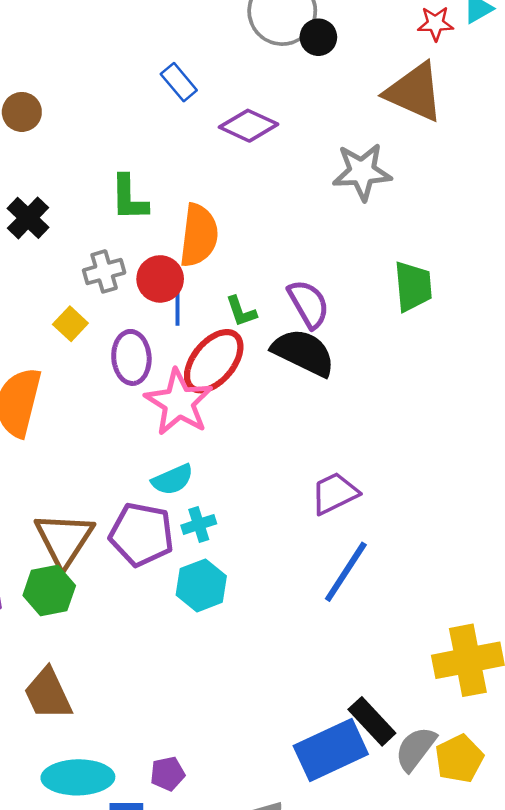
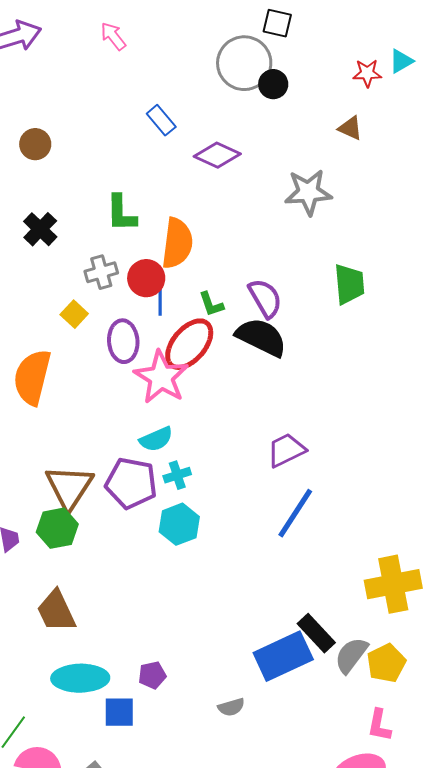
brown triangle: (414, 92) -> (350, 128), size x0.5

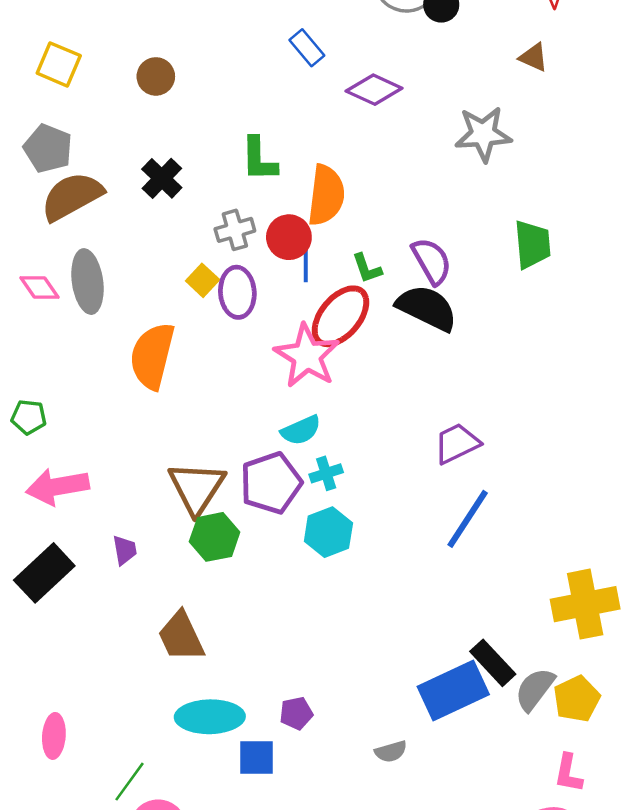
purple ellipse: (123, 341) -> (237, 292), moved
purple pentagon: (131, 483) -> (271, 483), turned -30
green hexagon: (57, 528) -> (215, 537), moved

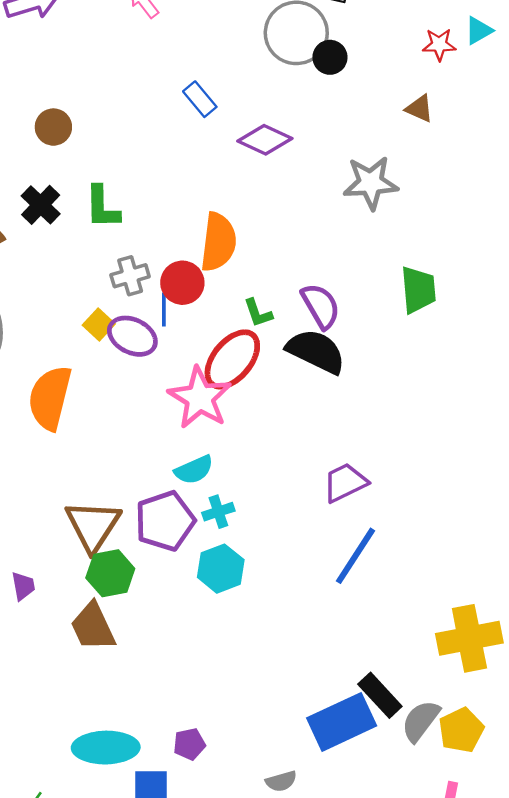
green L-shape: (259, 159) -> (102, 207), moved
black cross: (162, 178) -> (41, 205), moved
blue line: (306, 265) -> (164, 309), moved
purple ellipse: (237, 292) -> (132, 336), turned -60
brown trapezoid: (181, 636) -> (93, 627), moved

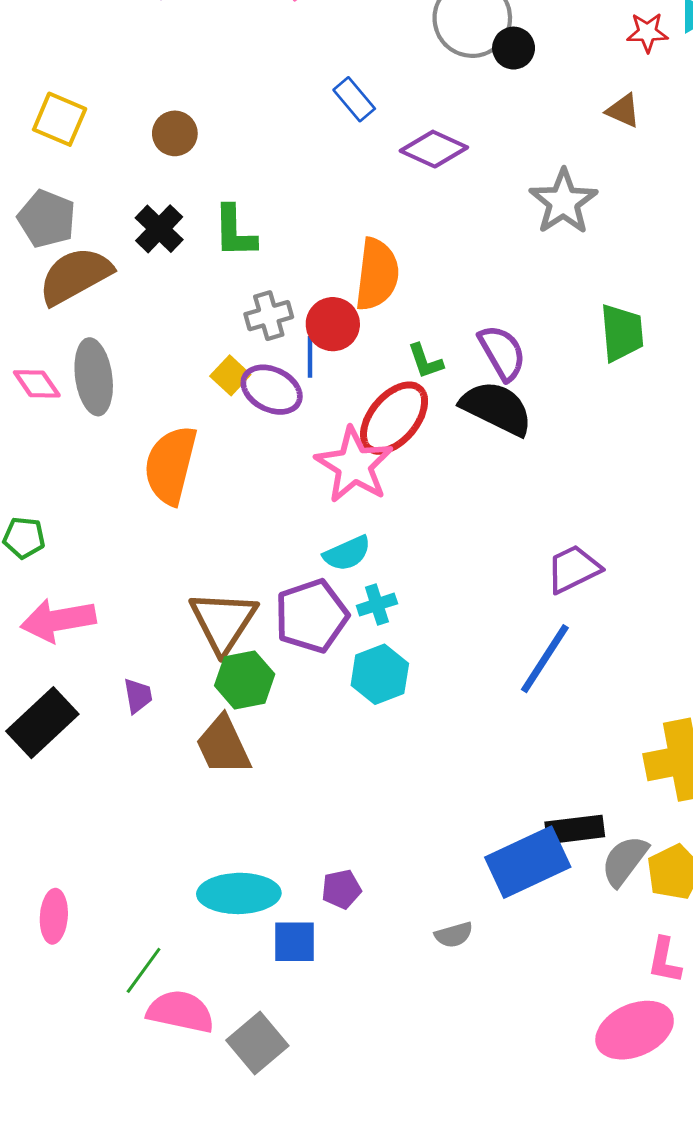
gray star: (371, 183) -> (563, 202), turned -30
purple trapezoid: (345, 483) -> (573, 569), moved
black rectangle: (380, 695) -> (575, 829), turned -54

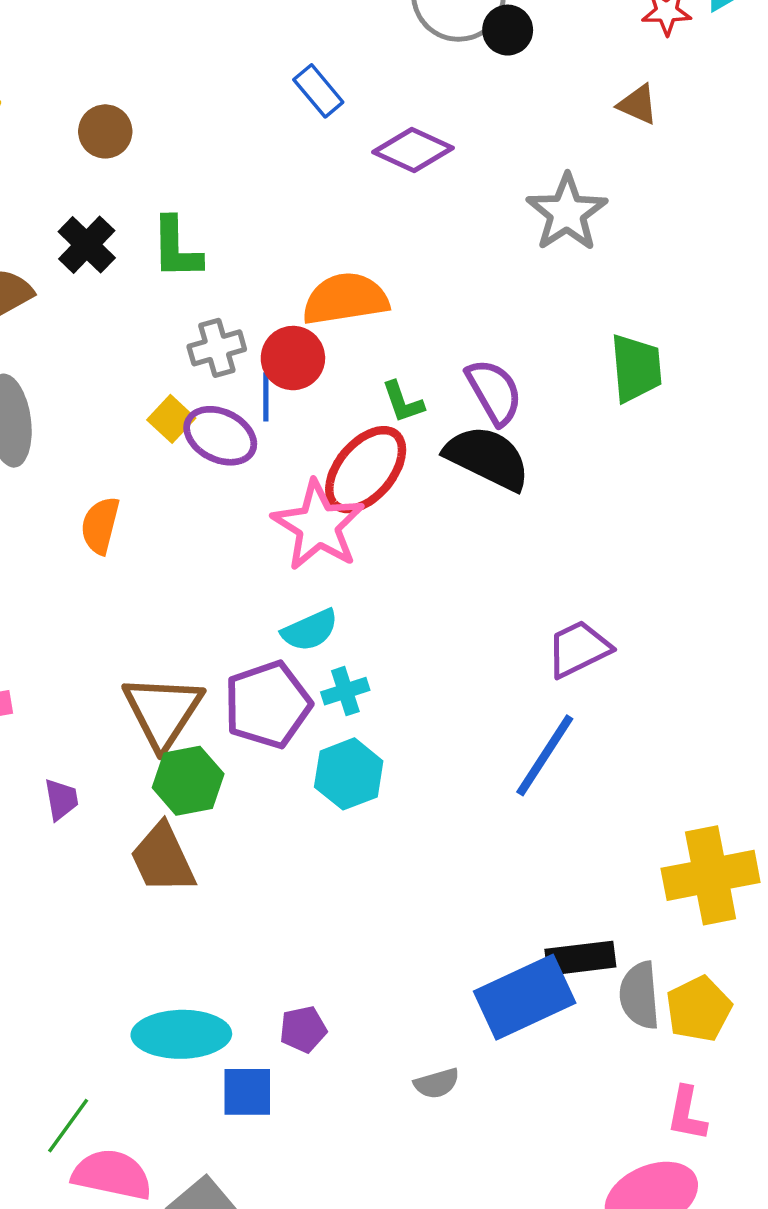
orange semicircle: (377, 274) -> (345, 299), turned -106
orange semicircle: (171, 465) -> (100, 525), size x0.6
gray semicircle: (625, 861) -> (640, 995), turned -42

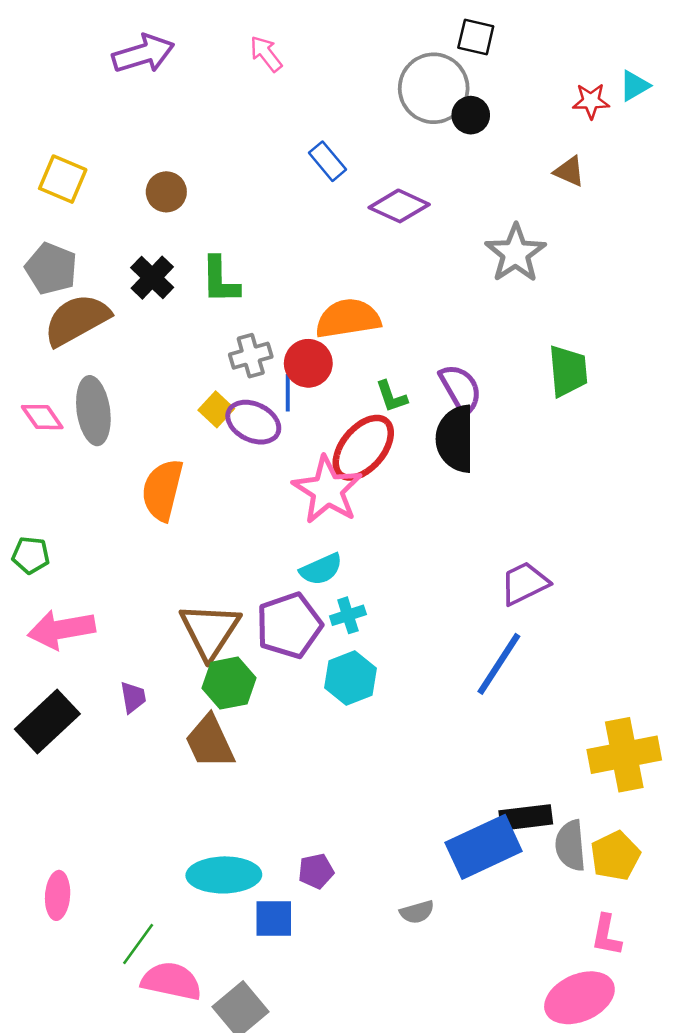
black semicircle: (487, 458) -> (455, 439), turned -116
orange semicircle: (100, 525) -> (162, 490), size x1.4

